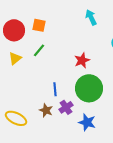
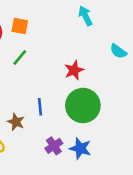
purple cross: (66, 107) -> (54, 146), moved
brown star: (46, 110) -> (16, 122), moved

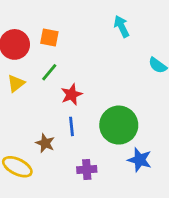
red star: (74, 70) -> (72, 94), moved
purple cross: (54, 146) -> (87, 170), turned 30
blue star: (80, 148) -> (140, 160), moved

